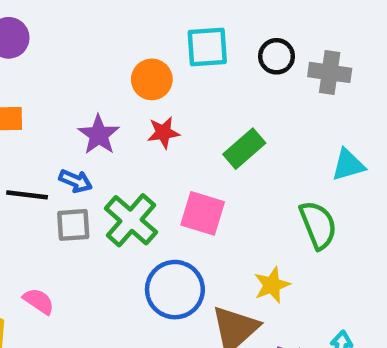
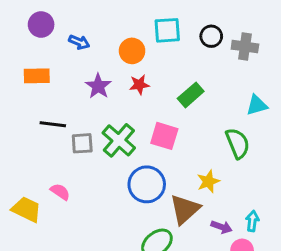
blue arrow: (76, 181) -> (79, 42), moved

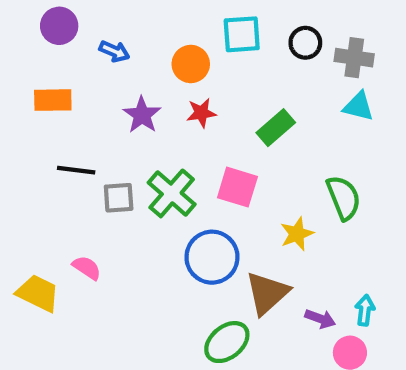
cyan triangle: (257, 105) -> (358, 106), moved, turned 30
yellow star: (208, 181) -> (297, 234), moved

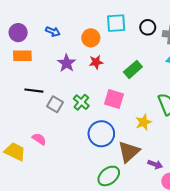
purple circle: (59, 26) -> (18, 33), moved
green cross: (172, 193) -> (81, 102), size x0.7
gray square: (119, 198) -> (55, 104), turned 35

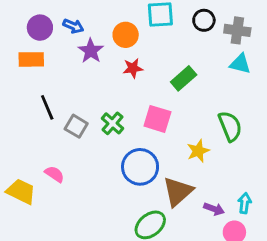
purple circle: (18, 33) -> (40, 28), moved
purple star: (67, 63) -> (91, 51), moved
black line: (34, 91) -> (47, 107), turned 60

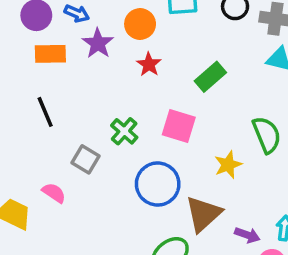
orange rectangle: (31, 59) -> (50, 54), moved
red star: (133, 68) -> (149, 64), turned -30
gray square: (76, 126) -> (86, 159), moved

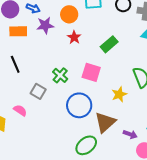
purple star: (98, 43) -> (45, 25), turned 30

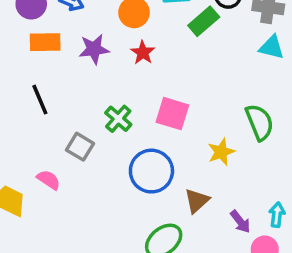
purple star: (45, 25) -> (94, 49), moved
green rectangle: (109, 44) -> (204, 21), moved
brown triangle: (105, 122) -> (197, 201), size x0.7
purple arrow: (130, 134) -> (240, 222), turned 32

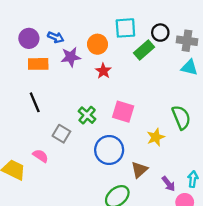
purple star: (94, 49) -> (71, 57), moved

